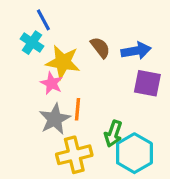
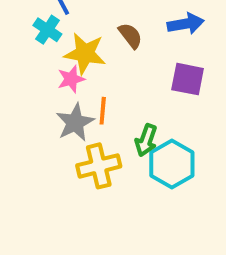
blue arrow: (136, 51) -> (186, 24), moved
pink star: (51, 83) -> (71, 79), turned 30

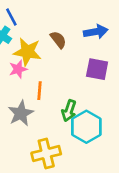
gray star: (75, 123) -> (21, 113), moved
yellow cross: (99, 166) -> (46, 153), moved

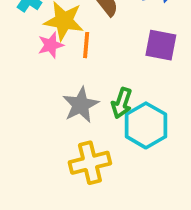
orange line: (39, 91) -> (86, 45), moved
gray star: (21, 113) -> (81, 105), moved

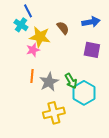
orange line: (86, 45) -> (32, 76), moved
green arrow: (122, 103) -> (71, 81), turned -49

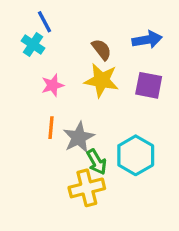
yellow star: (40, 37) -> (101, 80), moved
green arrow: (71, 81) -> (97, 162), moved

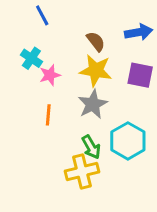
cyan cross: (33, 45) -> (31, 58), moved
gray star: (79, 137) -> (93, 104), moved

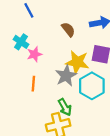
yellow star: (96, 70) -> (77, 62), moved
cyan hexagon: (128, 141) -> (92, 86), moved

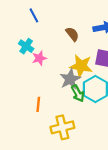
orange line: (33, 84) -> (38, 104), moved
green arrow: (65, 107) -> (78, 93), moved

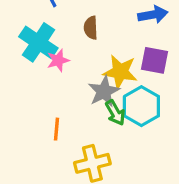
brown semicircle: (72, 34) -> (91, 28), moved, turned -144
cyan cross: (26, 46) -> (38, 42), size x1.6

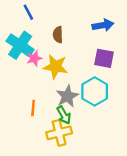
yellow star: (120, 72) -> (56, 67), moved
gray star: (104, 91) -> (67, 96), moved
green arrow: (115, 113) -> (64, 115), moved

